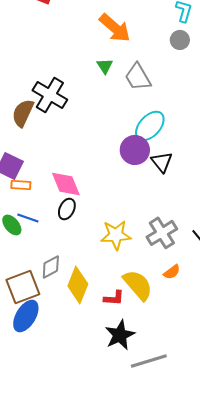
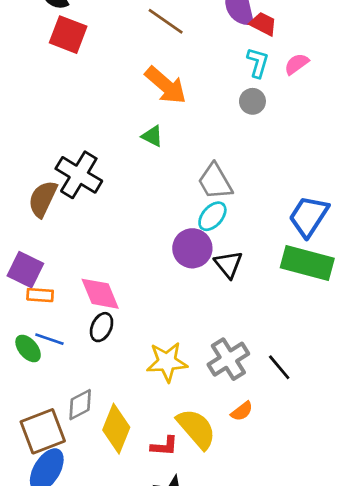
green triangle: (105, 66) -> (152, 136), turned -30
gray trapezoid: (138, 77) -> (215, 181), moved
cyan ellipse: (150, 126) -> (212, 216), size x0.7

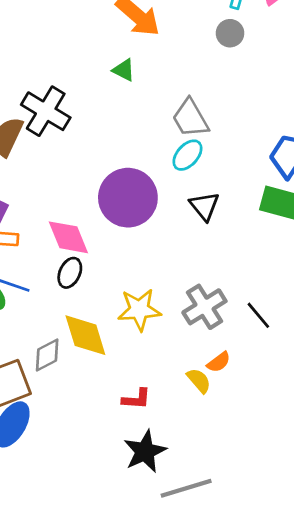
purple circle: (192, 248) -> (128, 198), moved, size x1.4
yellow diamond: (116, 429) -> (85, 335), moved, turned -39
yellow semicircle: (196, 429) -> (199, 381), moved, size x0.6

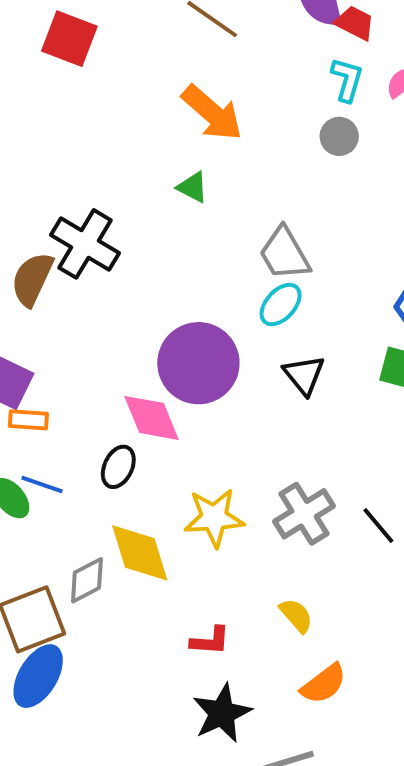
pink diamond: (68, 237) -> (152, 418), moved
orange semicircle: (219, 362) -> (324, 684), moved, size x1.4

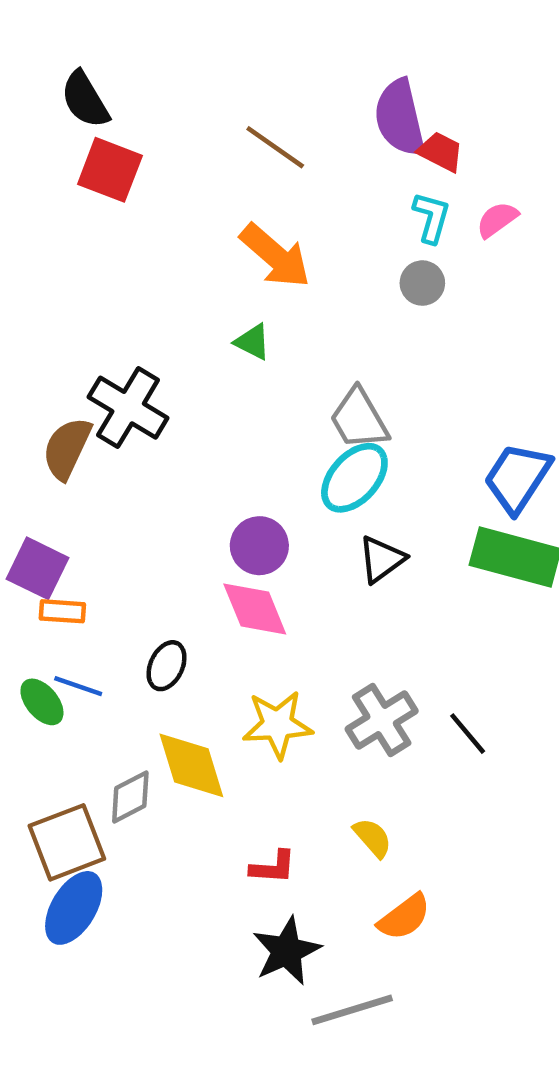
cyan ellipse: (281, 305) -> (354, 478), size x1.4
purple circle: (198, 363) -> (259, 546), size x0.6
black triangle: (304, 375) -> (382, 559), turned 33
pink diamond: (152, 418) -> (255, 609), moved

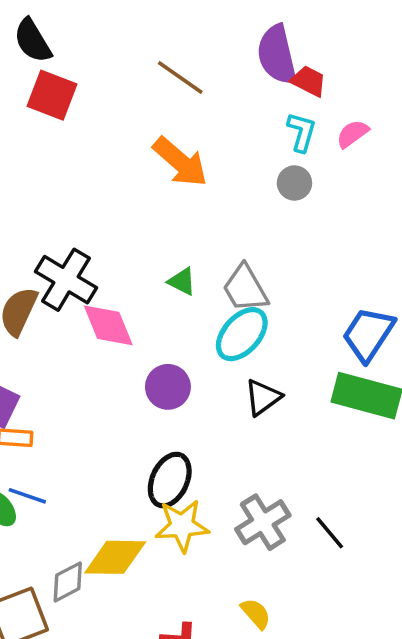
green triangle: (253, 342) -> (182, 281), moved
pink diamond: (255, 609) -> (108, 325), moved
black ellipse: (167, 666) -> (170, 480), moved, size x1.4
yellow diamond: (191, 765) -> (115, 557), turned -72

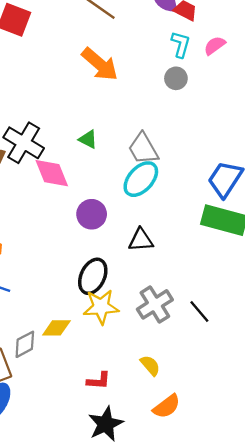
green triangle: (182, 281) -> (88, 139), moved
black triangle: (263, 397) -> (141, 240), moved, turned 32
yellow diamond: (115, 557) -> (56, 328), size x0.7

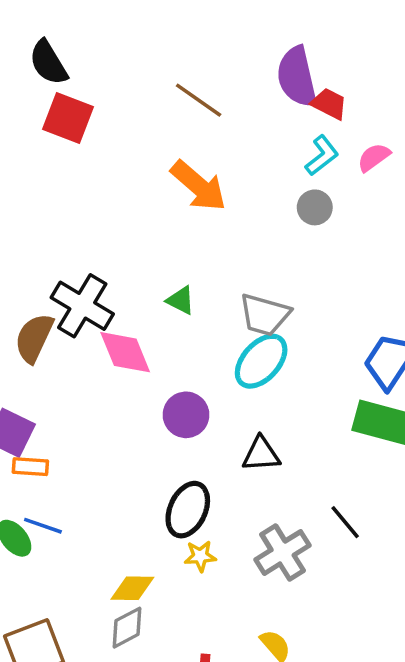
cyan L-shape: (181, 44) -> (322, 156), turned 36
gray trapezoid: (143, 149) -> (265, 315), turned -44
yellow star: (101, 307) -> (200, 556), size x0.6
black line: (199, 311) -> (345, 522), moved
gray diamond: (25, 344) -> (127, 628), moved

